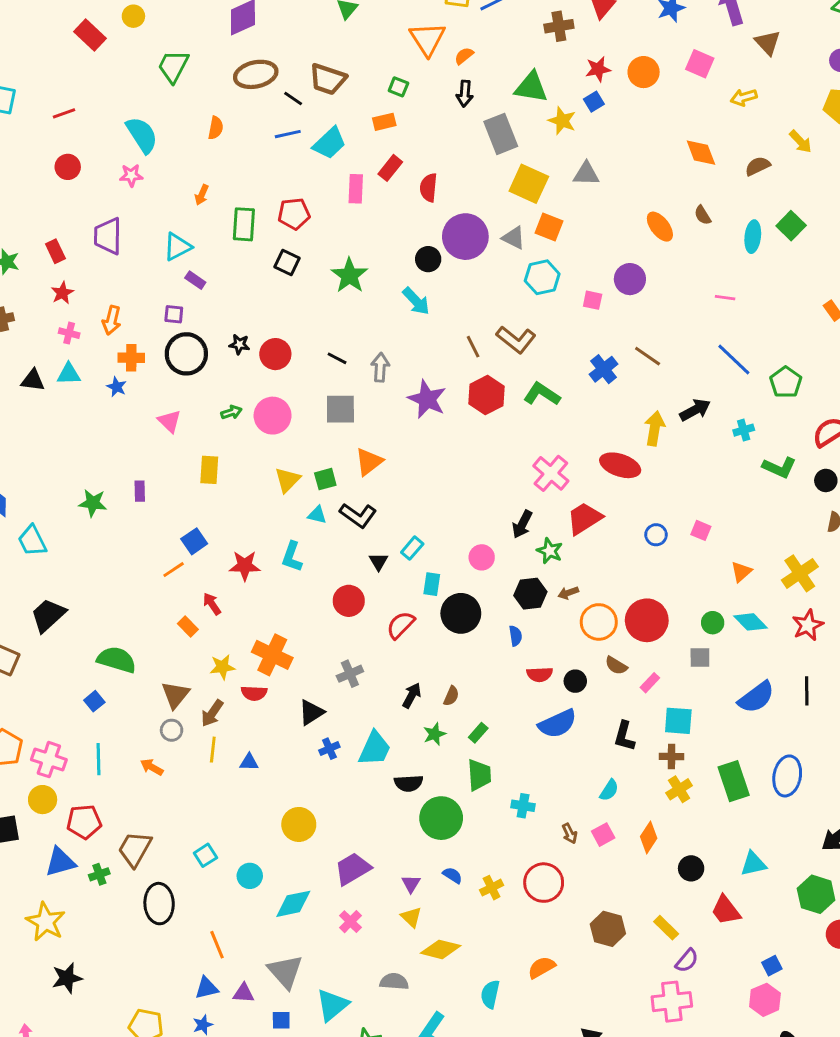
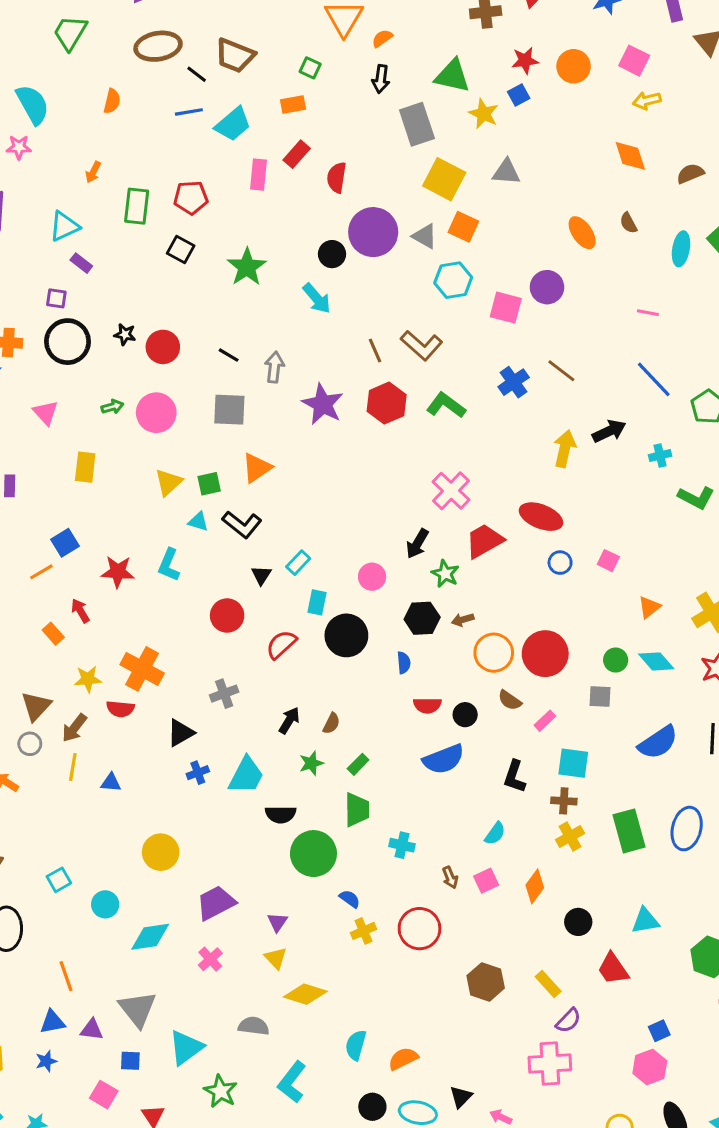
yellow arrow: (744, 97) -> (647, 101), moved
pink square: (593, 300) -> (506, 308), size x1.5
red ellipse: (620, 465) -> (541, 517), moved
blue semicircle: (452, 875) -> (350, 899), moved
orange semicircle: (542, 967) -> (403, 1059), moved

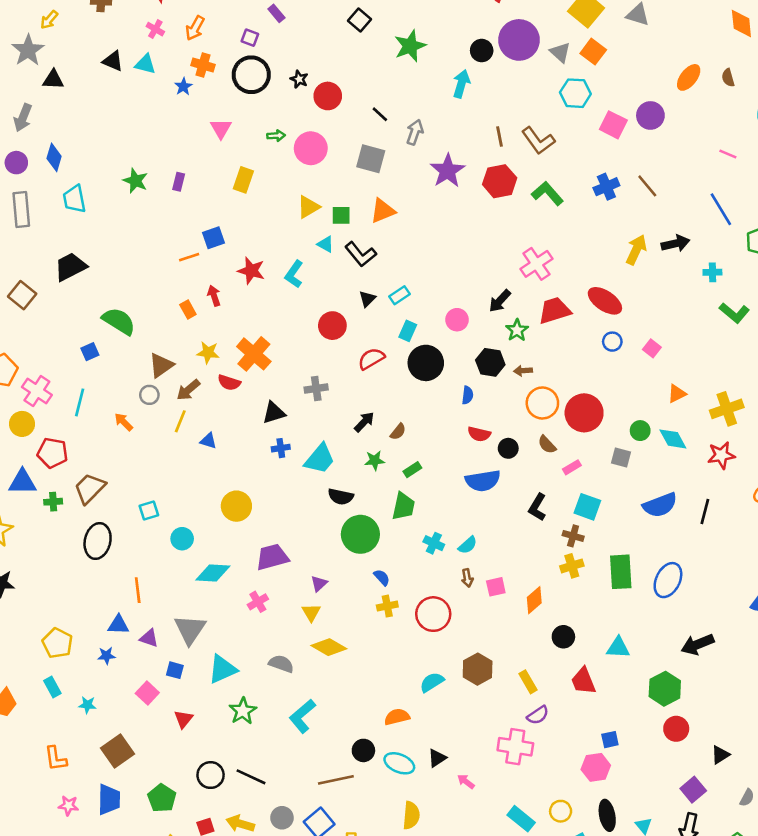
orange ellipse: (582, 233) -> (689, 77), turned 60
cyan arrow: (317, 298) -> (461, 84), turned -136
cyan semicircle: (495, 833) -> (468, 545), moved
cyan semicircle: (356, 1045) -> (432, 682), moved, turned 30

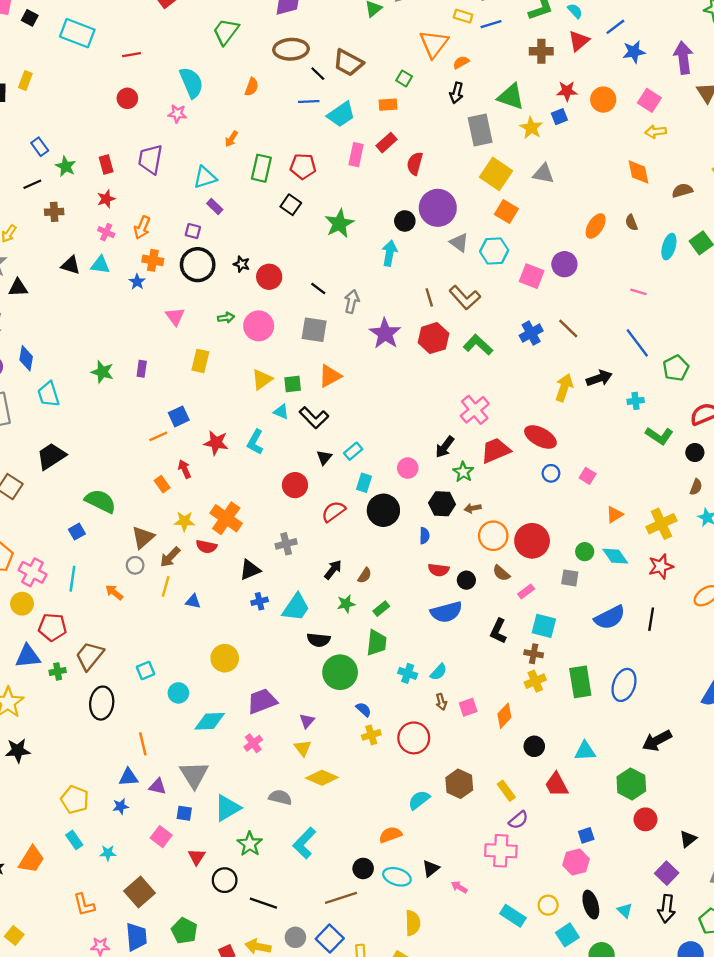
gray triangle: (560, 52) -> (459, 243), moved
black circle: (211, 775) -> (225, 880), moved

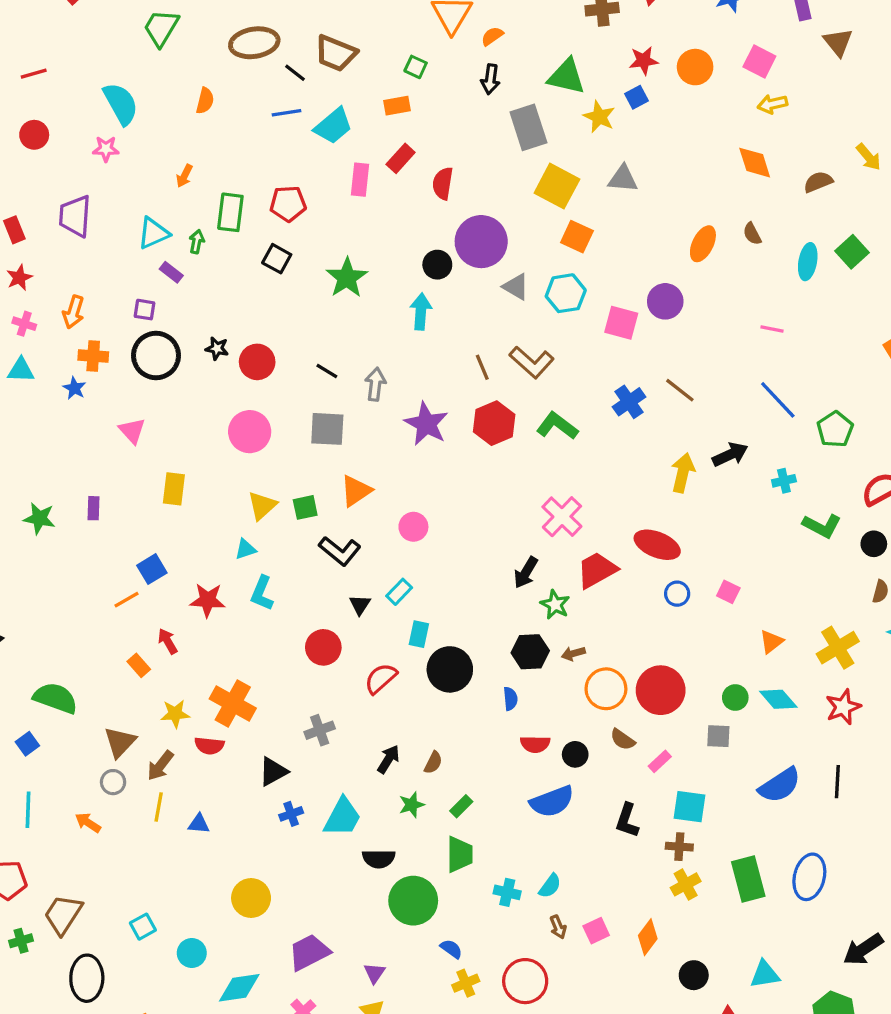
green arrow: (226, 318) -> (197, 242), moved, turned -63
cyan triangle: (281, 412) -> (245, 549), moved, turned -35
pink circle: (408, 468) -> (413, 527), moved

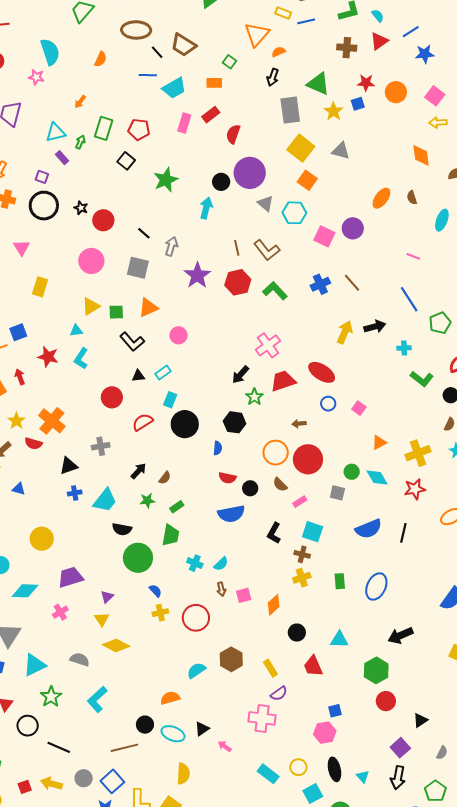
black triangle: (360, 605) -> (138, 376), turned 40
brown arrow: (573, 654) -> (299, 424), moved
yellow star: (175, 714) -> (16, 421), turned 30
green rectangle: (748, 879) -> (340, 581), size x0.6

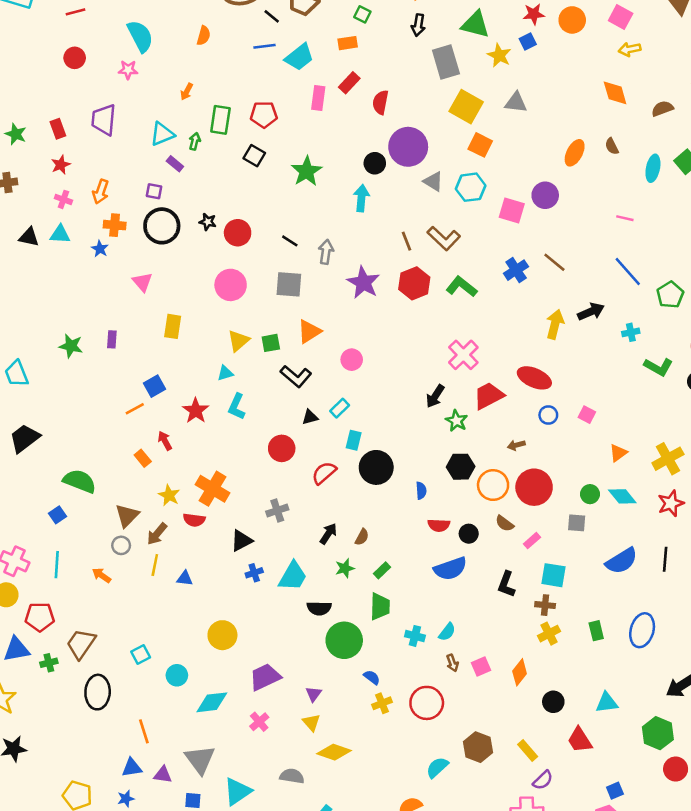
red star: (48, 357) -> (196, 411), turned 30
black hexagon: (235, 422) -> (461, 467), moved

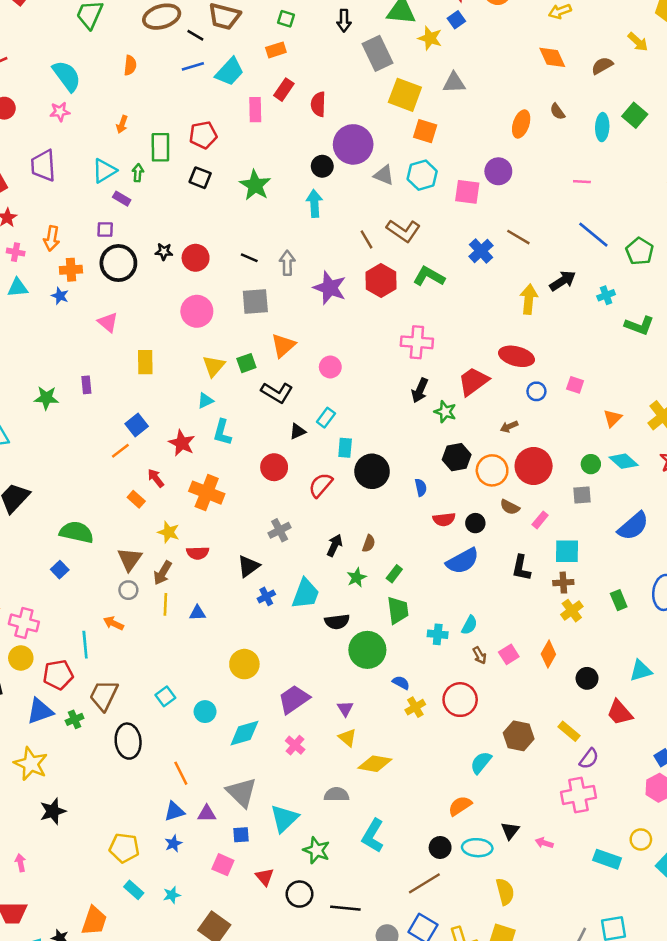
pink cross: (463, 355) -> (417, 342), moved, turned -32
orange cross: (212, 489) -> (207, 493), moved
cyan line: (57, 565) -> (85, 645), moved

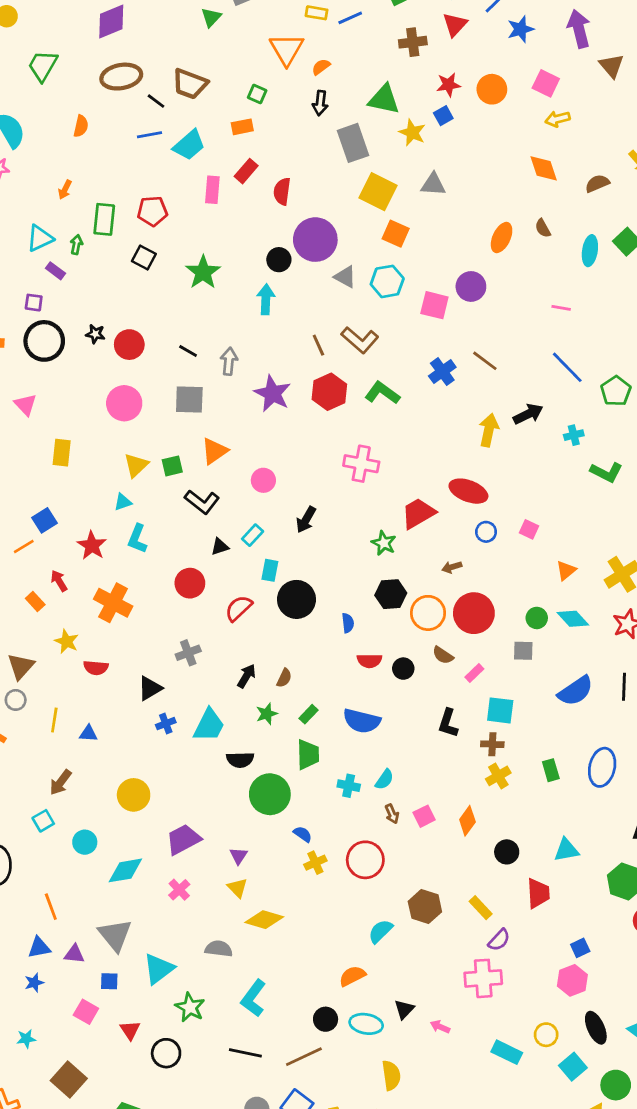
black arrow: (420, 390) -> (306, 520), moved
blue semicircle: (463, 561) -> (362, 721), moved, turned 36
brown arrow: (163, 573) -> (61, 782), moved
red trapezoid: (620, 713) -> (538, 893), turned -148
black line: (345, 908) -> (245, 1053), moved

